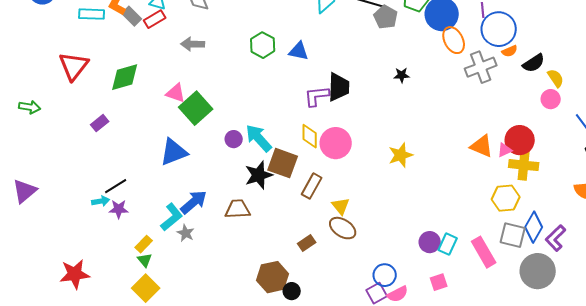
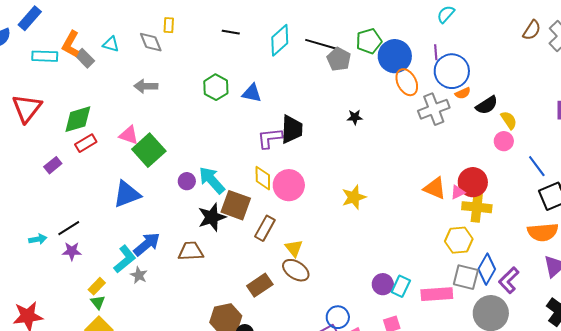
red rectangle: (155, 19) -> (86, 143), moved
cyan arrow: (101, 201) -> (38, 239), moved
brown rectangle: (307, 243) -> (260, 285), size x1.4
pink rectangle: (484, 252) -> (437, 294), turned -64

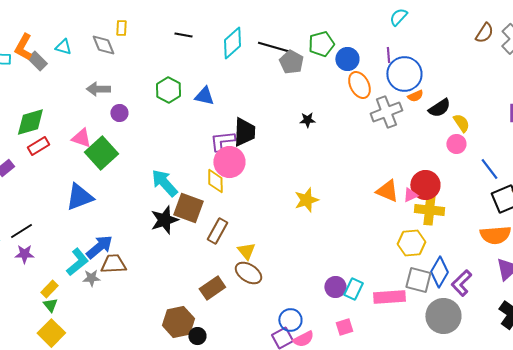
blue circle: (395, 56) -> (347, 59), size x0.7
purple circle: (187, 181) -> (119, 113), moved
pink circle: (289, 185) -> (229, 162), moved
brown trapezoid: (191, 251) -> (113, 264), moved
gray star: (139, 275) -> (91, 278), turned -30

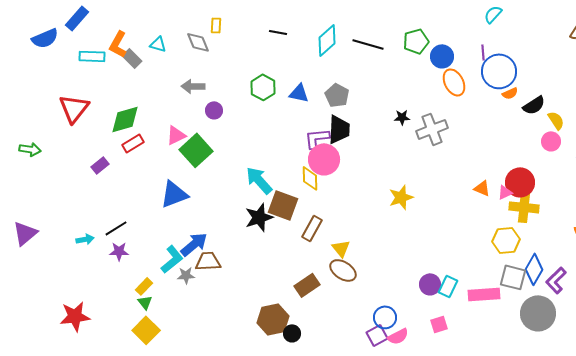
gray pentagon: (291, 62) -> (337, 95), moved
gray cross: (386, 112) -> (432, 129), moved
pink triangle: (81, 138) -> (176, 135), turned -45
orange triangle: (387, 191) -> (482, 188), size x0.7

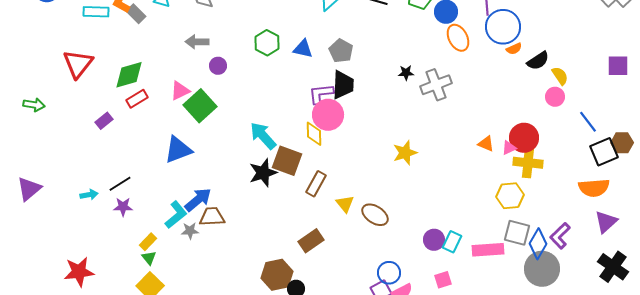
blue diamond: (534, 269) -> (538, 244), moved
brown ellipse: (343, 270) -> (375, 215), moved

